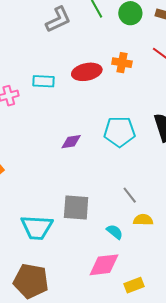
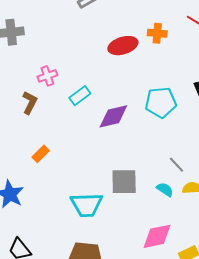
cyan rectangle: (44, 81) -> (80, 96), moved, turned -35
purple diamond: (71, 142) -> (113, 116), size x1.5
cyan semicircle: (115, 232) -> (165, 189), moved

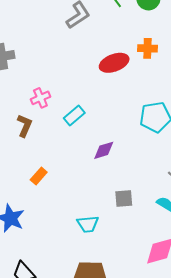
purple diamond: (113, 116) -> (104, 150), moved, size x0.7
gray square: (124, 182) -> (124, 199), size x0.7
cyan trapezoid: (87, 205) -> (88, 224), size x0.7

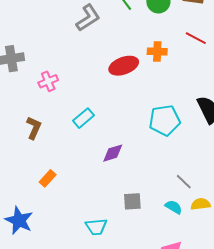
pink cross: (40, 98) -> (48, 81), moved

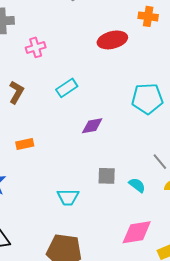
orange cross: (157, 51) -> (148, 16), moved
orange rectangle: (48, 178) -> (25, 144), turned 30
cyan semicircle: (174, 207) -> (137, 185), moved

